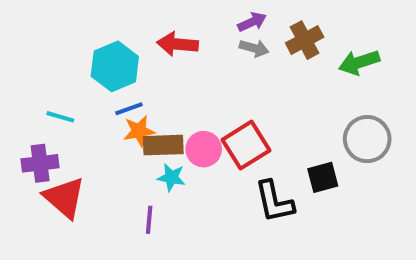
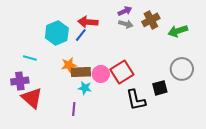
blue line: (129, 109) -> (81, 35), moved, turned -32

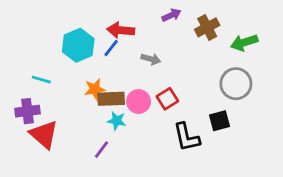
gray arrow: (126, 24) -> (151, 59), moved
gray circle: (182, 69) -> (236, 84), moved
red square: (122, 72) -> (167, 99), size x0.7
purple line: (74, 109) -> (102, 150), turned 32

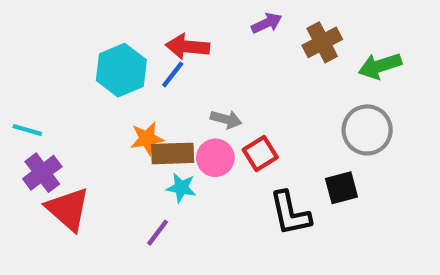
gray arrow: (151, 59) -> (226, 119), moved
cyan line: (41, 80) -> (27, 130), moved
purple cross: (27, 111) -> (42, 173), turned -30

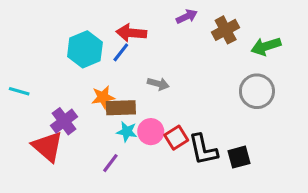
red square: (260, 153) -> (176, 138), moved
pink circle: (215, 158) -> (151, 132), moved
purple cross: (42, 173) -> (64, 121), moved
black square: (341, 188) -> (239, 157), moved

